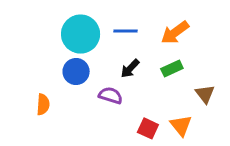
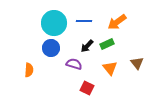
green rectangle: (172, 69) -> (107, 44), moved
orange triangle: (181, 125) -> (110, 68), moved
red square: (148, 128) -> (87, 88), moved

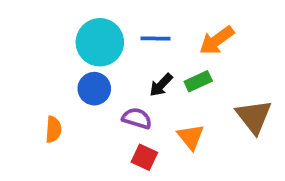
brown triangle: (137, 63) -> (254, 116), size x1.5
orange triangle: (110, 68) -> (191, 137), moved
red square: (87, 88) -> (144, 157), moved

